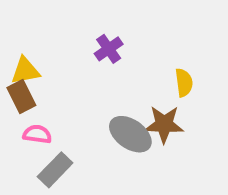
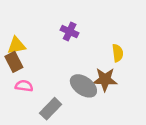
purple cross: (109, 49) -> (70, 32), turned -30
gray rectangle: (55, 170) -> (51, 109), moved

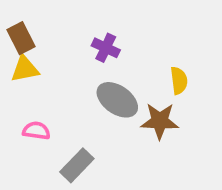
brown rectangle: (14, 62) -> (21, 38), moved
gray ellipse: (83, 86) -> (117, 100), moved

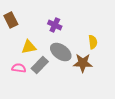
yellow triangle: (25, 69) -> (29, 47), moved
gray rectangle: (77, 165) -> (40, 65), moved

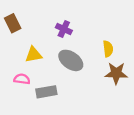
brown star: (83, 63) -> (116, 73), moved
gray rectangle: (40, 65) -> (46, 92), moved, turned 36

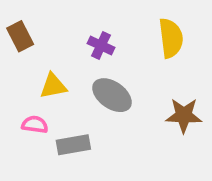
yellow semicircle: (108, 49) -> (171, 38), moved, size x1.5

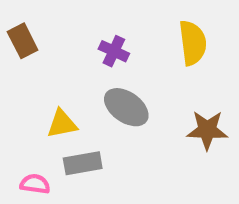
yellow triangle: (53, 86) -> (62, 124), moved
pink semicircle: (35, 125) -> (35, 184), moved

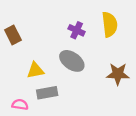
brown rectangle: (23, 41) -> (13, 35), moved
purple cross: (114, 51) -> (77, 30), moved

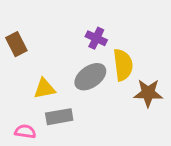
yellow semicircle: (110, 24) -> (123, 65), moved
gray ellipse: (72, 61) -> (90, 77), turned -70

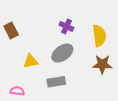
yellow semicircle: (123, 65) -> (99, 36), moved
gray rectangle: (59, 117) -> (56, 82), moved

